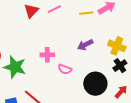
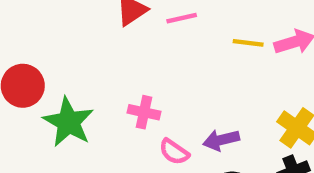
purple arrow: (85, 45) -> (221, 140), moved

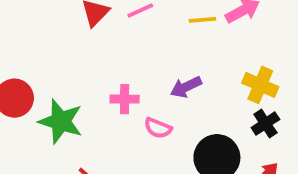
purple arrow: (221, 140) -> (186, 87), moved

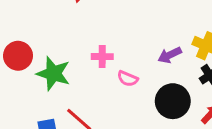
purple arrow: (186, 87) -> (170, 55), moved

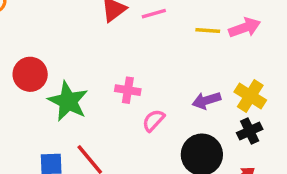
pink semicircle: (128, 79) -> (154, 120), turned 102

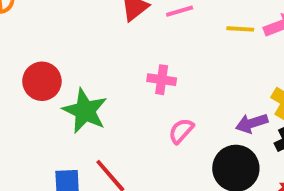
pink cross: (128, 90) -> (162, 80), moved
purple arrow: (206, 100) -> (252, 123), moved

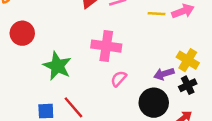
pink cross: (162, 80) -> (106, 46), size x1.6
red circle: (42, 81) -> (22, 33), moved

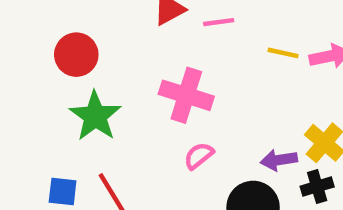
red circle: (22, 33) -> (76, 55), moved

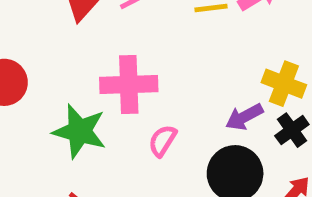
green star: (95, 116) -> (80, 131), moved

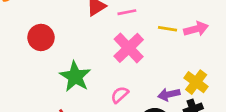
pink cross: (129, 84) -> (129, 48), moved, turned 32

